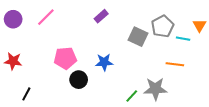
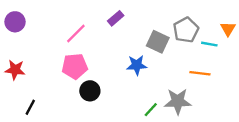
pink line: (46, 17) -> (76, 33), moved
blue star: (104, 62) -> (137, 65), moved

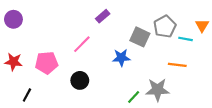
pink line: (76, 33) -> (82, 44), moved
pink pentagon: (75, 66) -> (47, 63), moved

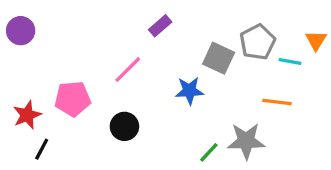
red star: (13, 62) -> (27, 115), moved, turned -30

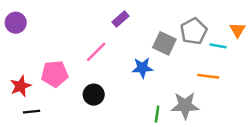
black line: (42, 149) -> (32, 112), turned 56
green line: (209, 152) -> (157, 114), turned -35

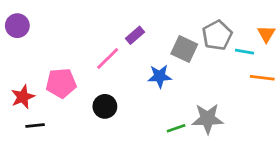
purple rectangle: (120, 19) -> (135, 35), moved
orange line: (208, 76) -> (262, 78), moved
green line: (157, 114) -> (176, 128), turned 63

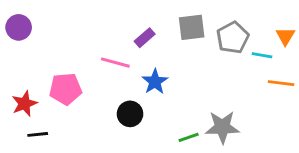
gray square: (184, 49) -> (192, 27), moved, turned -32
pink line: (108, 58) -> (115, 63), turned 60
blue star: (160, 76) -> (155, 82), moved, turned -30
black circle: (105, 106) -> (130, 114), moved

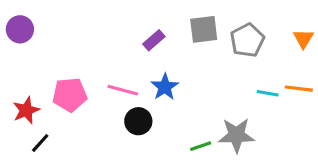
cyan line: (262, 55) -> (268, 93), moved
pink line: (115, 63) -> (123, 90), moved
black line: (38, 134) -> (40, 143), turned -42

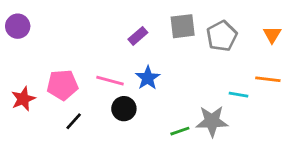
cyan line: (268, 93) -> (239, 95), moved
black line: (40, 143) -> (74, 121), moved

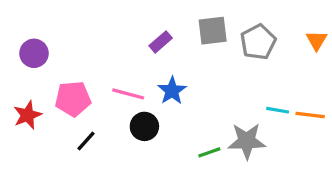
purple circle: (18, 26) -> (34, 53), moved
orange line: (268, 79) -> (310, 115), moved

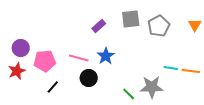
purple circle: (34, 53) -> (21, 48), moved
green line: (209, 152) -> (129, 94), turned 64

